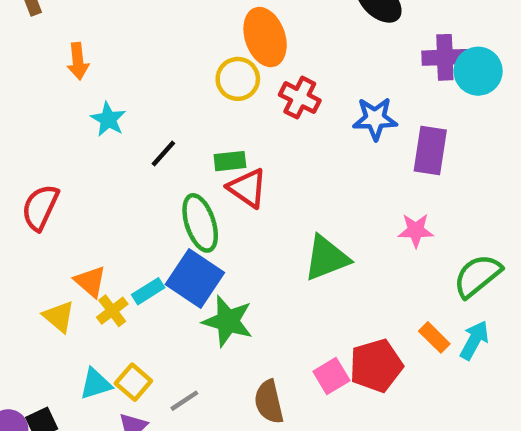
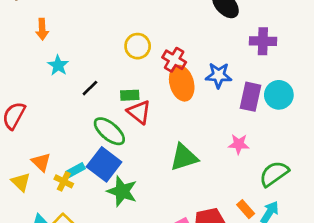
orange ellipse: (265, 37) -> (182, 83), moved
cyan circle: (478, 71) -> (279, 95), moved
green ellipse: (200, 223) -> (109, 131), turned -36
yellow cross: (112, 311) -> (64, 181), moved, turned -30

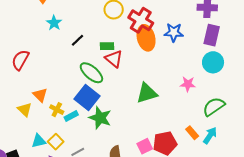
red cross: (174, 60) -> (141, 20), size x1.4
cyan circle: (279, 95) -> (213, 62), moved
purple rectangle: (250, 97) -> (212, 35), moved
cyan rectangle: (75, 170) -> (71, 116), moved

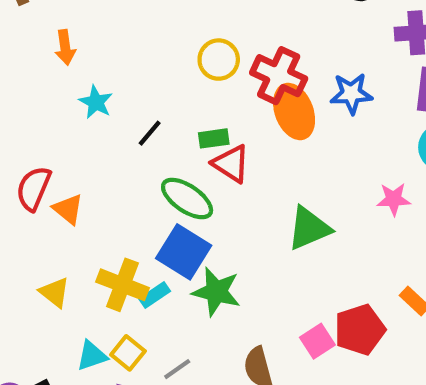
orange triangle: (40, 95) -> (68, 209), moved
yellow cross: (57, 110) -> (123, 285), size x1.6

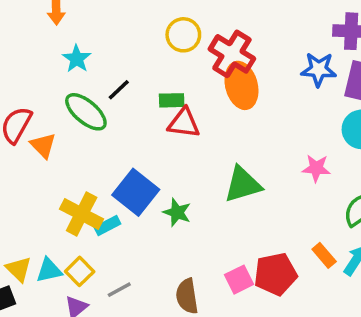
blue star: (351, 93) -> (319, 69), moved
red triangle: (231, 164) -> (184, 123), turned -32
green ellipse: (187, 199) -> (86, 112), moved
yellow triangle: (55, 292) -> (19, 269), moved
green star: (216, 292) -> (177, 212), moved, size x0.7

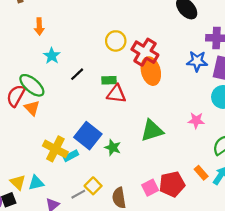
green ellipse: (86, 112) -> (32, 85), moved
yellow square: (80, 271) -> (93, 186), moved

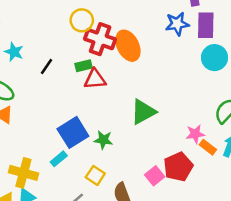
red cross: (145, 52) -> (100, 39), moved
pink star: (196, 120) -> (195, 134), moved
blue square: (88, 136) -> (73, 132), turned 32
yellow cross: (55, 149) -> (23, 173), moved
yellow square: (93, 186) -> (95, 175), moved

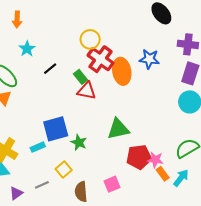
blue star: (177, 24) -> (149, 59), moved
green rectangle: (83, 66) -> (81, 77), turned 48
red pentagon: (178, 167) -> (139, 157), moved

